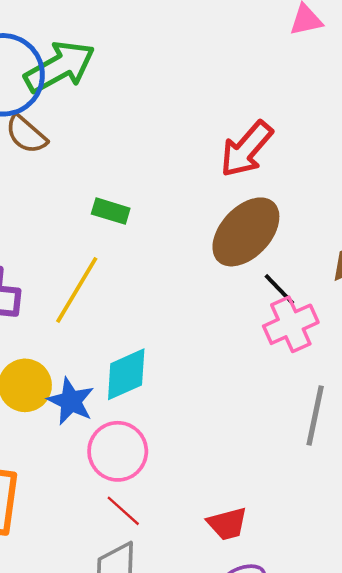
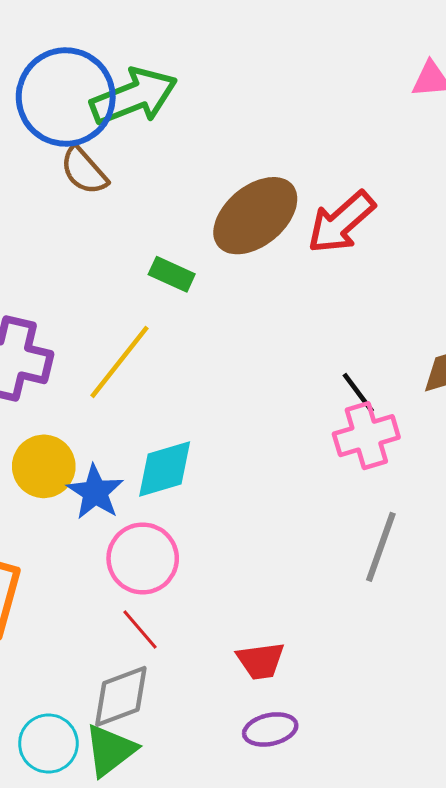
brown ellipse: (246, 232) -> (255, 216), moved

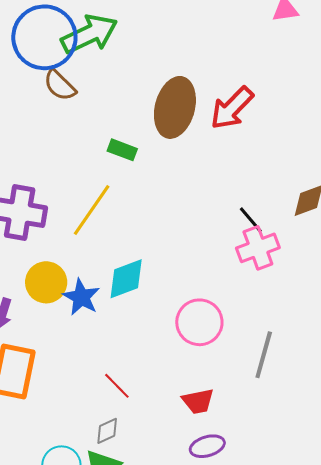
brown ellipse: (255, 216) -> (175, 107), turned -32
gray line: (381, 547) -> (264, 355), moved
pink circle: (143, 558) -> (199, 322), moved
gray diamond: (121, 696) -> (107, 431), size x0.6

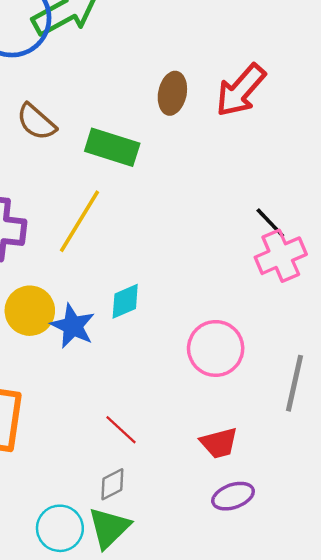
brown semicircle: (60, 85) -> (36, 122), moved
brown ellipse: (175, 107) -> (172, 93), size x0.6
green rectangle: (122, 150) -> (112, 147), size x1.5
cyan diamond: (126, 279) -> (125, 301), size x0.7

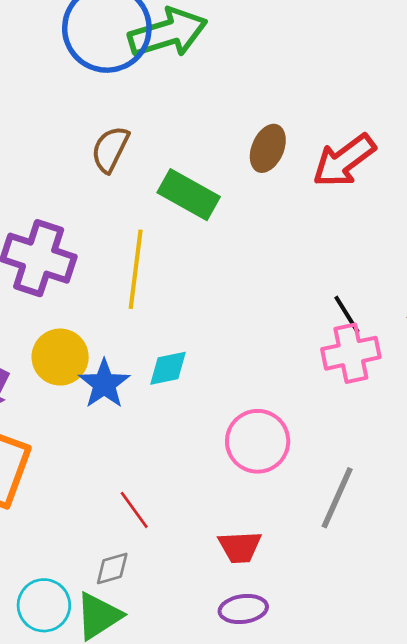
brown semicircle: (36, 122) -> (110, 149), turned 63
yellow line: (80, 221) -> (136, 269), turned -36

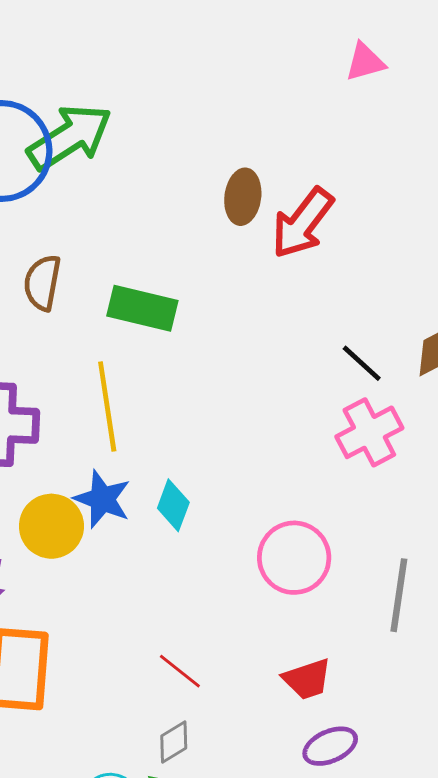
brown ellipse: (268, 148) -> (243, 197), moved
black line: (347, 314) -> (362, 363), moved
cyan diamond: (168, 368) -> (173, 505), turned -42
blue star: (104, 384) -> (102, 499), moved

